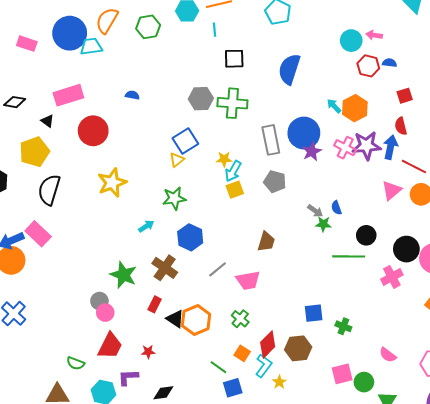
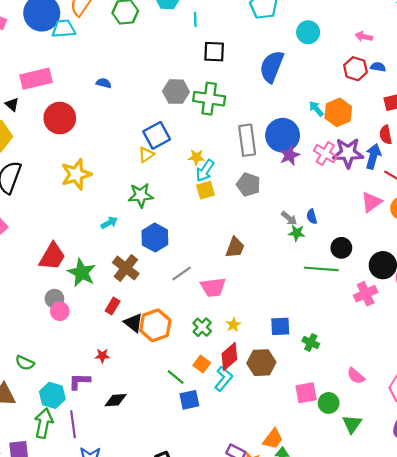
cyan circle: (351, 41) -> (308, 32), moved
red trapezoid: (110, 346) -> (52, 256), moved
yellow star: (279, 382) -> (233, 325), moved

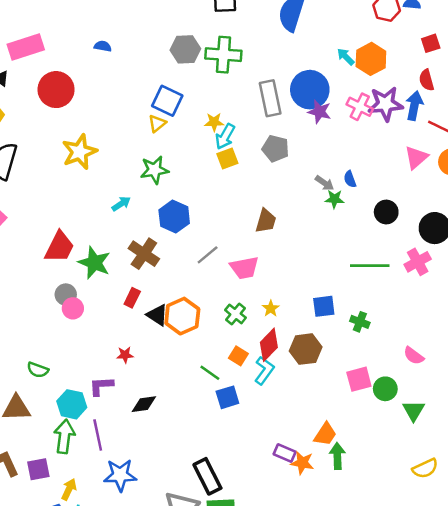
blue square: (157, 135) -> (167, 101), turned -32
purple star: (290, 155) -> (319, 112), turned -30
green line: (321, 269) -> (370, 266), moved

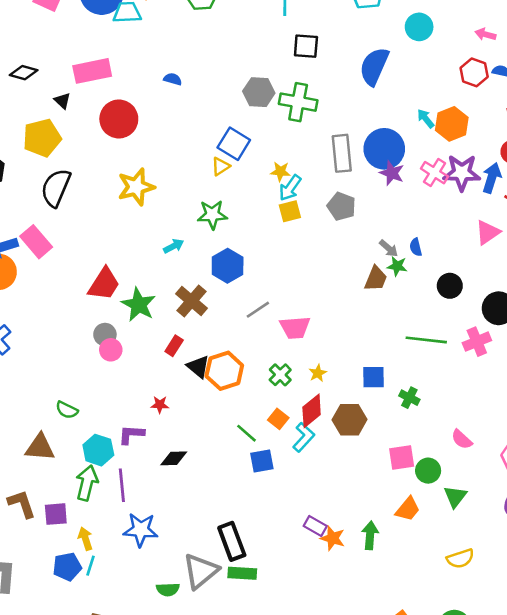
brown trapezoid: (266, 221) -> (376, 279), moved
orange trapezoid: (325, 434) -> (408, 509), moved
yellow arrow: (69, 489) -> (85, 539), turned -50

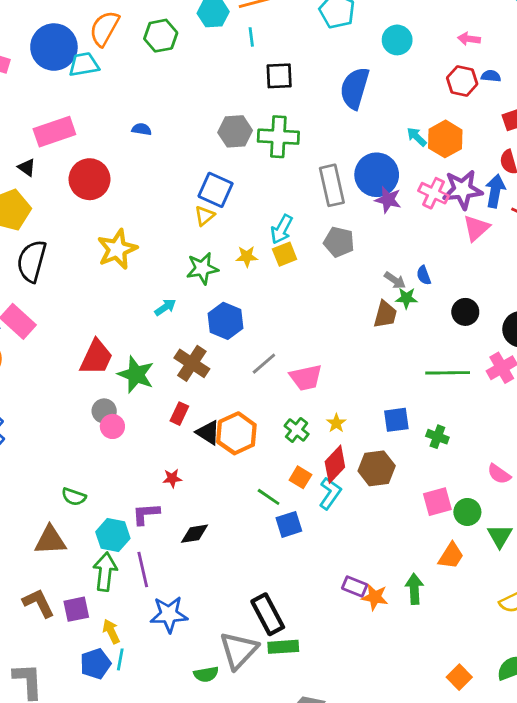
yellow star: (280, 171) -> (247, 256), moved
pink triangle: (488, 232) -> (476, 228), moved

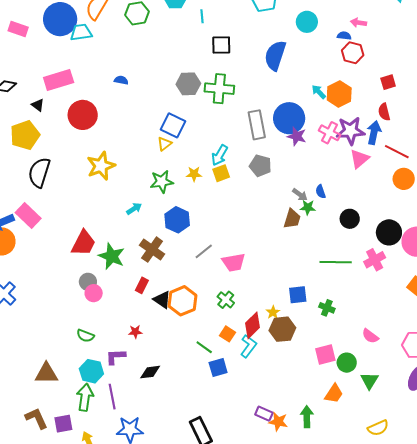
blue semicircle: (491, 76) -> (344, 36), moved
yellow star: (336, 423) -> (273, 312), moved
green semicircle: (74, 497) -> (85, 336), moved

